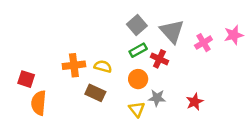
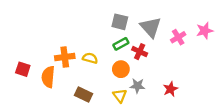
gray square: (137, 25) -> (120, 22), turned -35
brown rectangle: (95, 93) -> (83, 95), moved
orange semicircle: (39, 103) -> (48, 77), moved

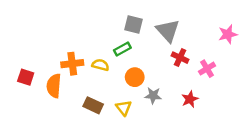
pink cross: (178, 37) -> (207, 69), moved
green rectangle: (121, 44) -> (122, 49), moved
red cross: (140, 52) -> (180, 58), moved
yellow triangle: (120, 96) -> (124, 108), moved

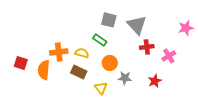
green rectangle: (122, 49) -> (100, 40), turned 64
red cross: (180, 58) -> (147, 47), turned -32
brown rectangle: (93, 105) -> (79, 72), moved

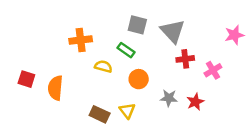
orange cross: (59, 52) -> (81, 40), moved
brown rectangle: (79, 72) -> (100, 114), moved
gray star: (125, 78) -> (169, 98), moved

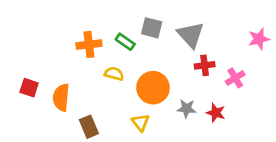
green rectangle: (126, 50) -> (125, 42), moved
orange circle: (139, 79) -> (153, 88), size x1.5
red star: (195, 102) -> (216, 113), turned -30
brown rectangle: (100, 114) -> (89, 127), moved, turned 42

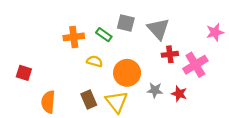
pink cross: (235, 78) -> (195, 65), size x1.5
orange semicircle: (61, 97) -> (48, 102), moved
yellow triangle: (140, 122) -> (117, 102), size x1.5
brown rectangle: (89, 127) -> (89, 99), moved

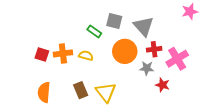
pink star: (215, 32) -> (190, 12), moved
orange cross: (74, 37) -> (63, 53), moved
red square: (24, 73) -> (42, 55), moved
orange circle: (127, 73) -> (125, 51), moved
gray star: (155, 90) -> (147, 68), moved

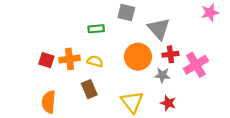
gray square: (114, 21) -> (126, 13), moved
green rectangle: (94, 31) -> (96, 29), moved, turned -40
red star: (162, 85) -> (168, 103), moved
brown rectangle: (81, 90) -> (89, 89), moved
yellow triangle: (106, 92) -> (132, 102), moved

